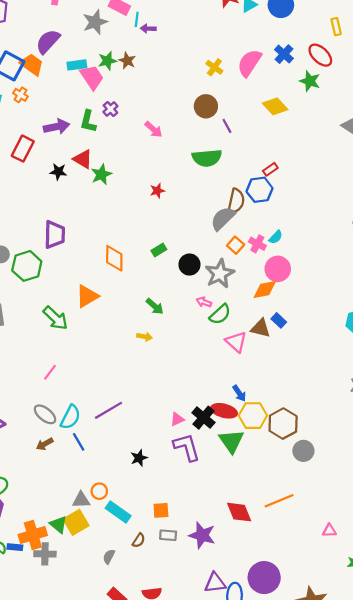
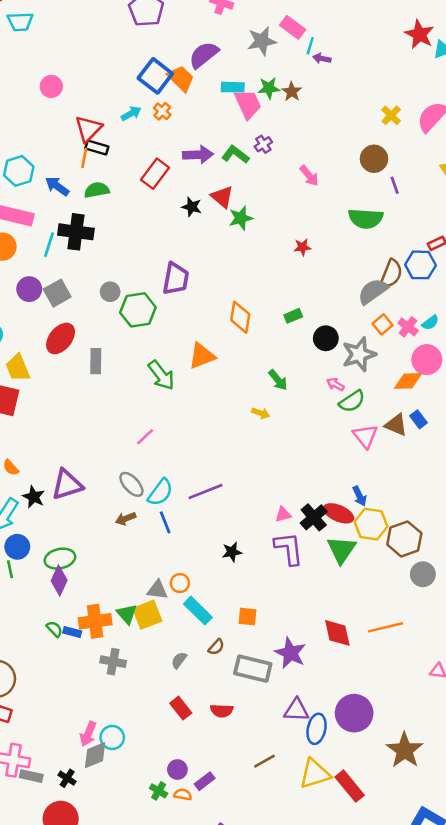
green L-shape: (88, 121) -> (235, 154), turned 105
gray rectangle: (168, 535) -> (253, 669), moved, size x1.8
gray cross: (45, 554) -> (113, 662), moved

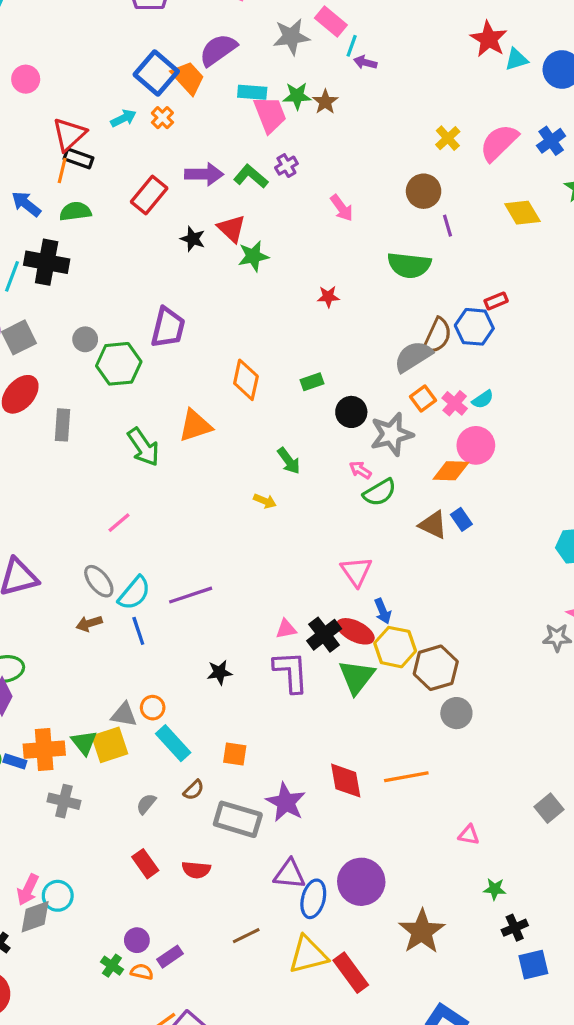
pink triangle: (365, 436) -> (356, 572), moved

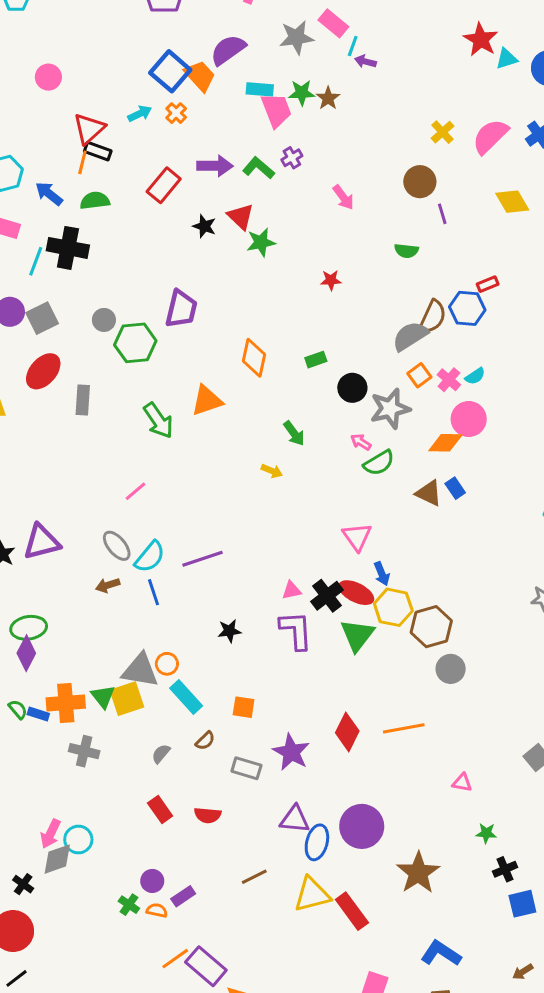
green semicircle: (409, 265) -> (406, 251), size x0.6
gray triangle: (124, 715) -> (140, 670), size x1.5
red diamond: (346, 781) -> (347, 732), turned 36
gray rectangle: (238, 819) -> (246, 768), size x0.7

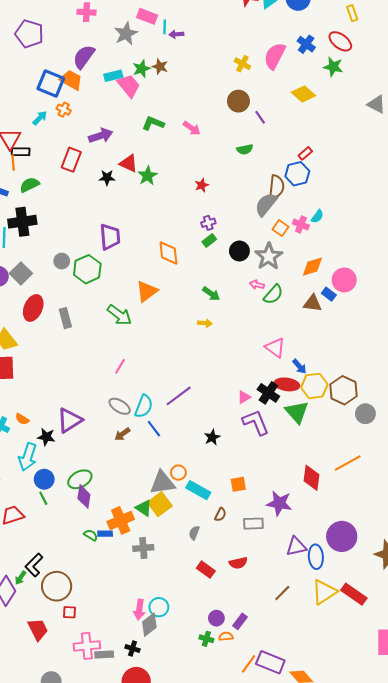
purple cross: (292, 158) -> (208, 223), moved, turned 32
green L-shape: (259, 168) -> (153, 123), moved
pink circle: (469, 419) -> (344, 280), moved

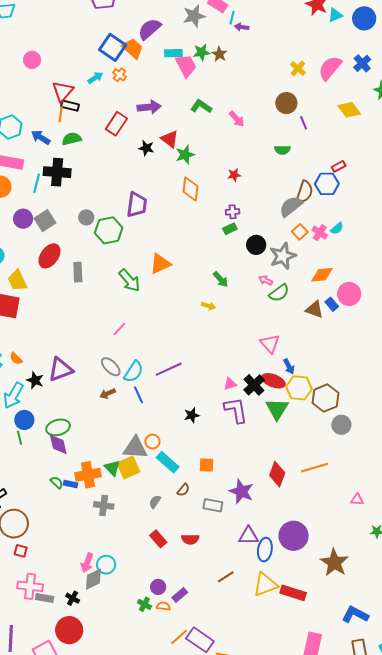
orange diamond: (168, 253) -> (191, 189), moved
purple diamond: (84, 496) -> (58, 444), turned -35
red rectangle: (354, 594) -> (293, 593), turned -30

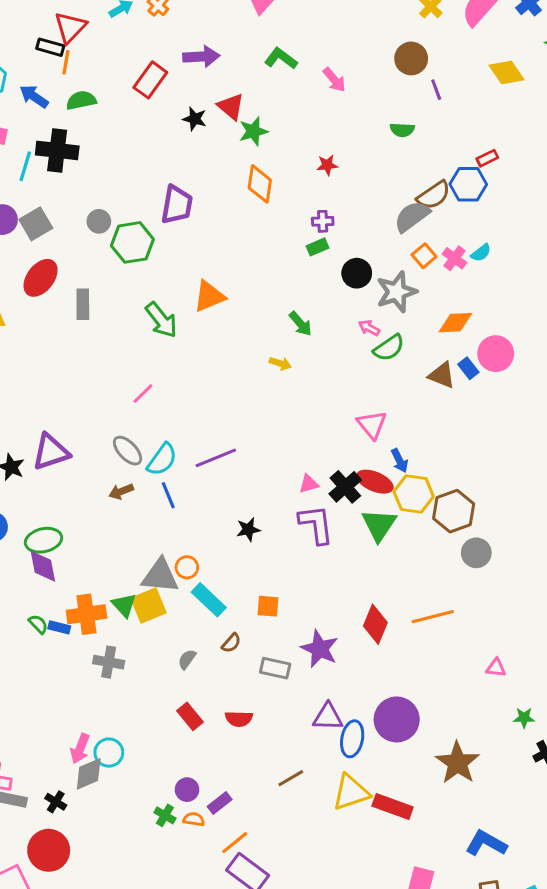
black rectangle: (70, 106) -> (50, 47), moved
brown semicircle: (305, 192) -> (434, 195), turned 35
orange line: (179, 637) -> (235, 843), moved

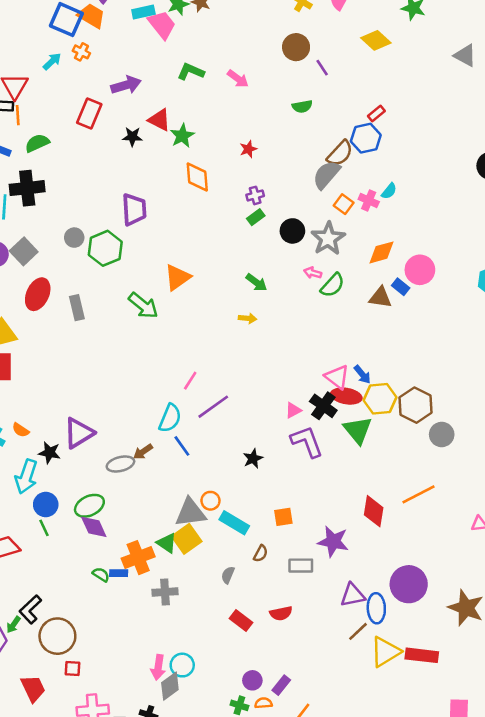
pink line: (143, 394) -> (190, 381), moved
pink triangle: (372, 425) -> (337, 377), moved
gray ellipse: (128, 451) -> (120, 464), moved, turned -48
brown line: (291, 778) -> (358, 631), moved

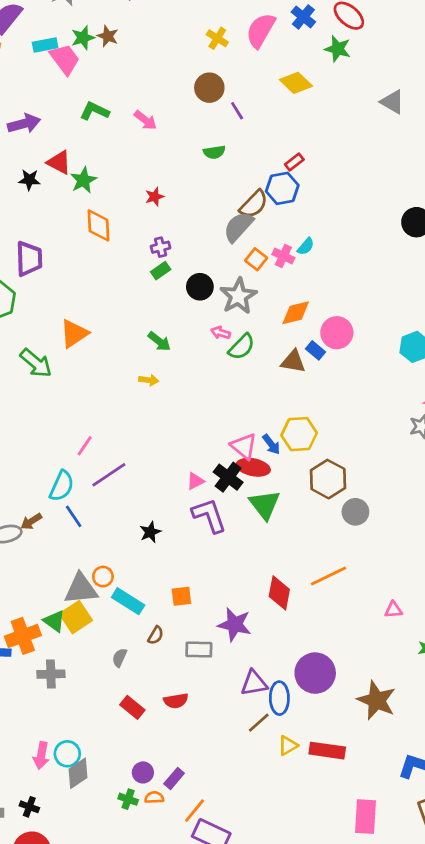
yellow hexagon: (380, 399) -> (299, 434), moved
yellow triangle: (385, 652) -> (288, 746), size x0.6
gray diamond: (170, 686) -> (78, 773), moved

